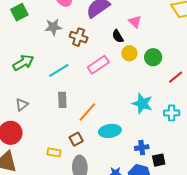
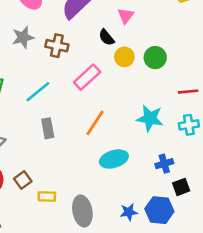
pink triangle: (135, 22) -> (126, 16), turned 32
red line: (176, 77) -> (188, 92), moved, turned 42
orange line: (87, 112) -> (95, 123), moved
brown square: (76, 139) -> (23, 180), moved
blue cross: (142, 148) -> (164, 164), moved

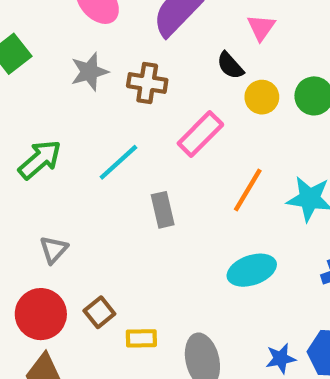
orange line: (95, 123) -> (248, 190), moved
gray rectangle: (48, 128) -> (163, 210), moved

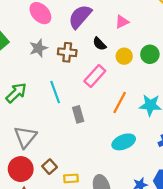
pink triangle: (261, 27) -> (122, 22), turned 32
black semicircle: (230, 66) -> (99, 44), moved
cyan line: (118, 162) -> (55, 92), turned -65
gray triangle: (54, 250) -> (25, 137), size x1.6

